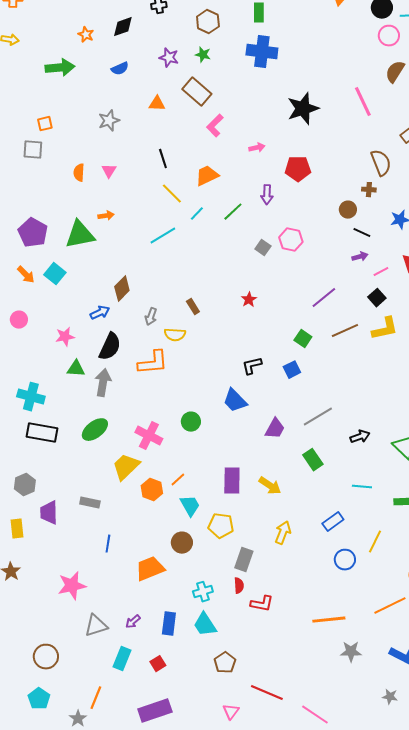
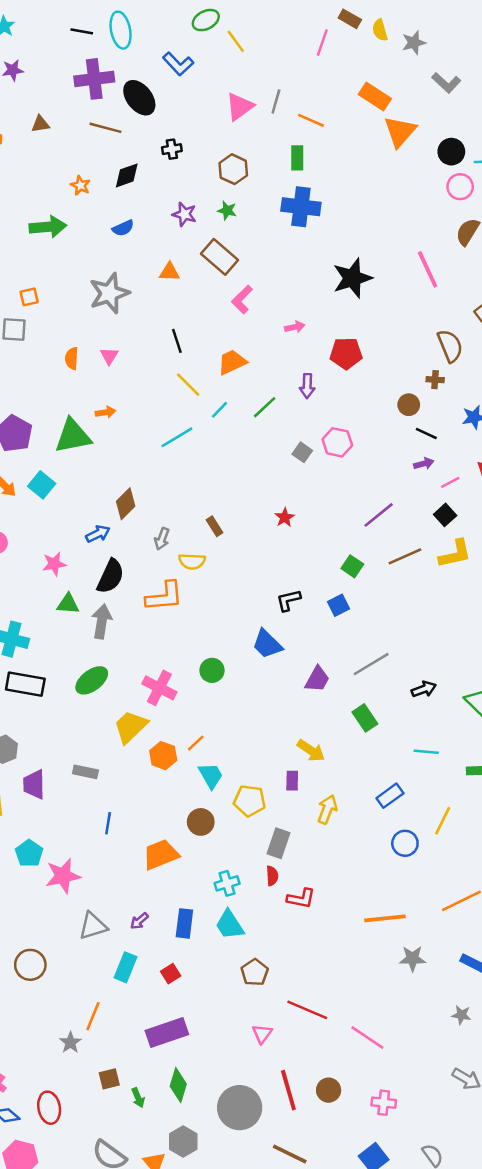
gray star: (109, 121) -> (109, 293), size x1.5
purple rectangle: (232, 481) -> (292, 781), moved, size x0.6
cyan pentagon: (39, 699) -> (29, 853), moved

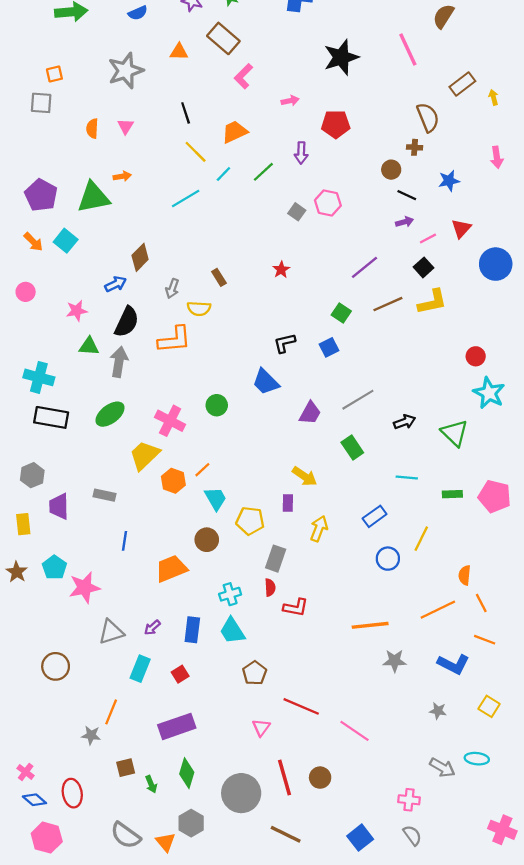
gray star: (70, 1042) -> (91, 735), turned -30
pink cross: (384, 1103) -> (409, 800), moved

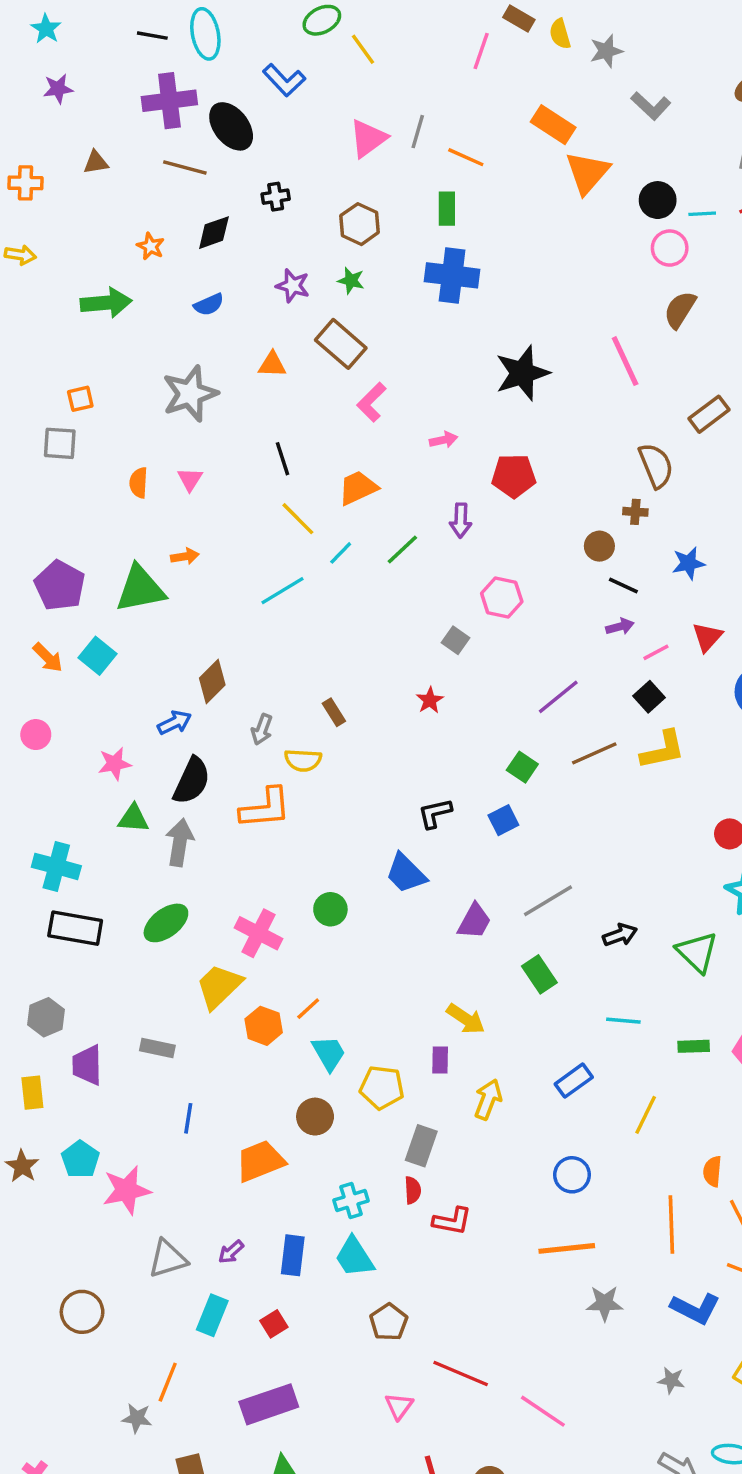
gray square: (297, 212) -> (455, 640), moved
blue circle: (388, 559) -> (572, 1175), moved
orange line: (438, 610) -> (671, 1224), turned -66

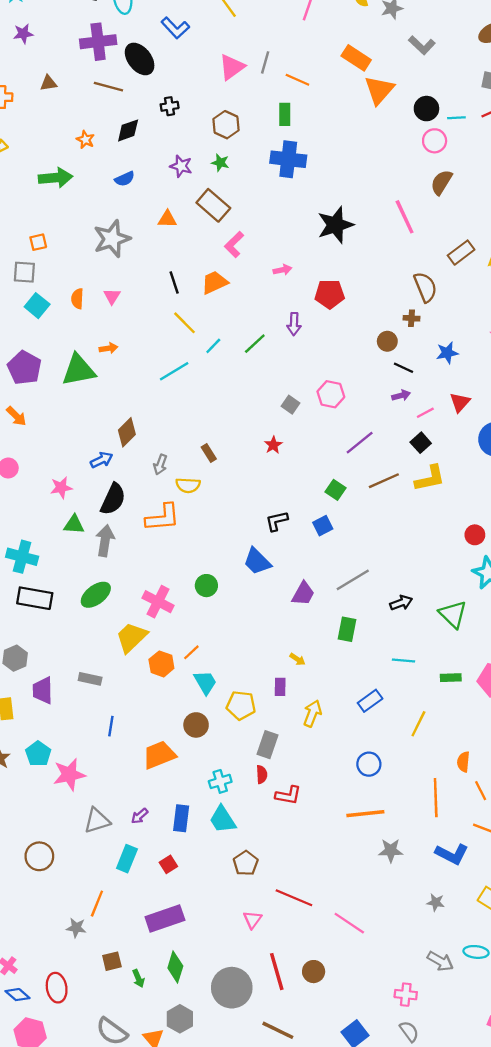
orange trapezoid: (358, 488) -> (214, 283), moved
pink hexagon: (502, 597) -> (331, 394), moved
cyan square: (97, 656) -> (37, 306), moved
green rectangle: (539, 974) -> (347, 629), turned 45
yellow arrow: (466, 1019) -> (297, 659), size x0.6

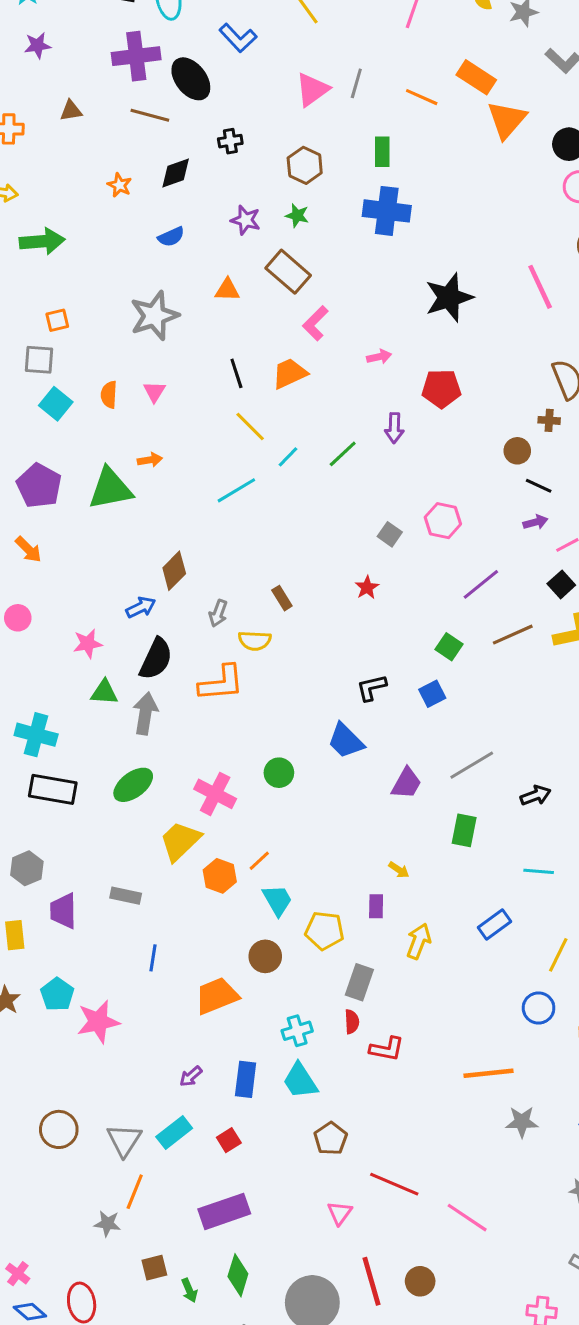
orange line: (297, 80) -> (422, 97), moved
green arrow: (55, 178) -> (42, 241), moved
blue circle: (369, 764) -> (539, 1008), moved
gray triangle: (97, 821) -> (124, 1140), moved, turned -40
cyan rectangle: (127, 859) -> (174, 1132), turned 30

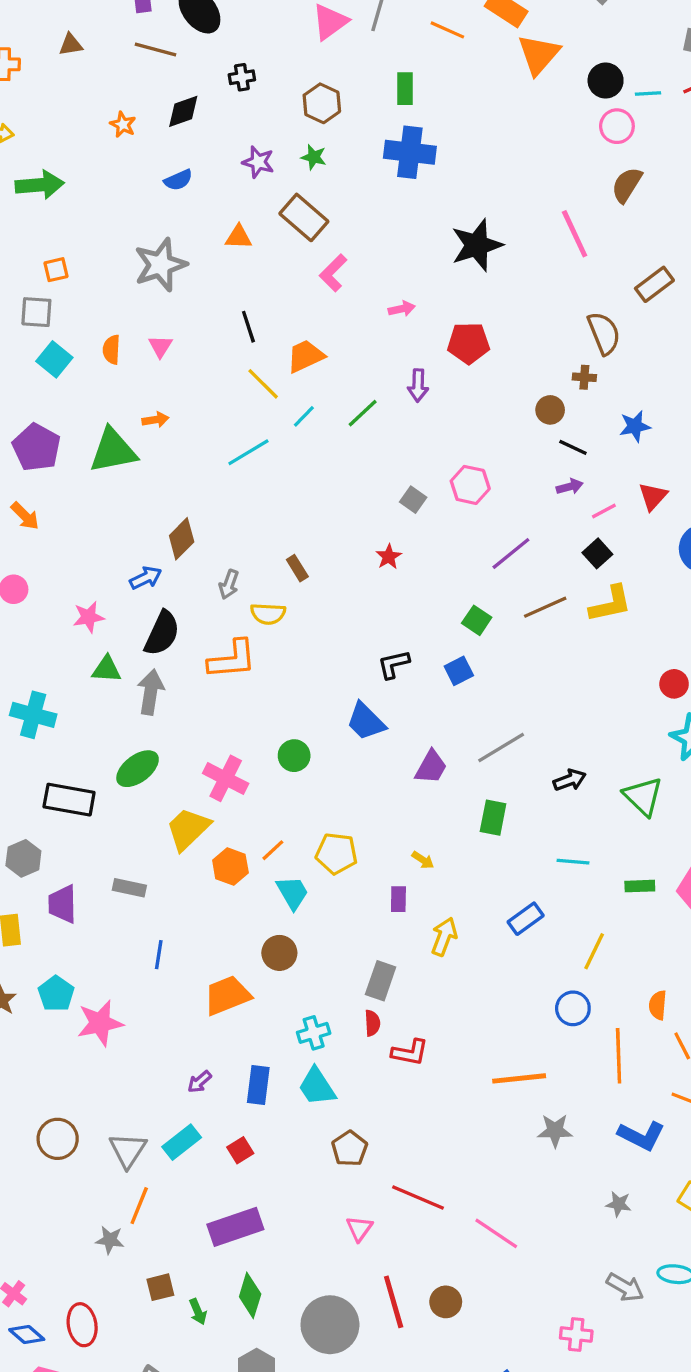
orange trapezoid: (290, 373) -> (305, 356), moved
black rectangle: (53, 789) -> (69, 800), moved
yellow pentagon: (324, 931) -> (336, 853), moved

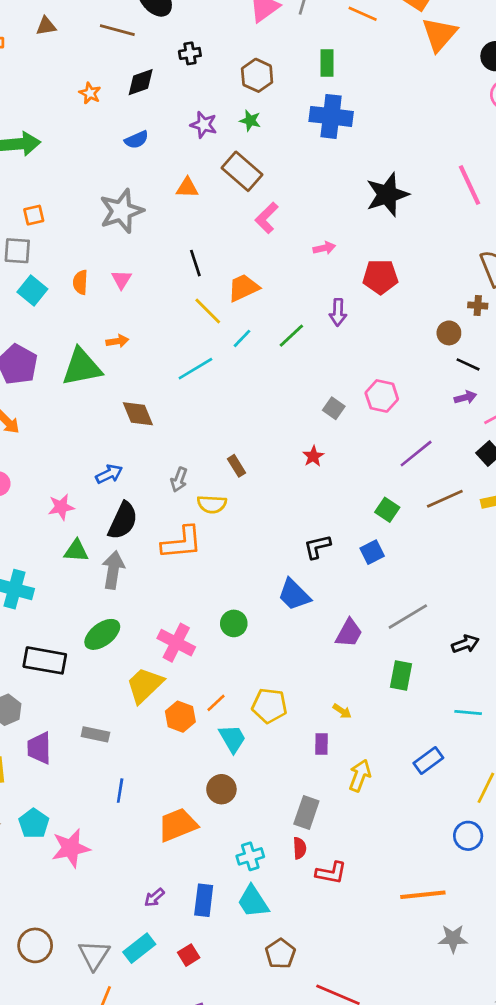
brown diamond: (182, 539) -> (138, 414), moved, turned -68

